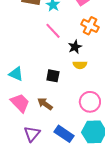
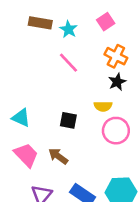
black star: (75, 47) -> (117, 82), moved
pink circle: (90, 102) -> (116, 131), moved

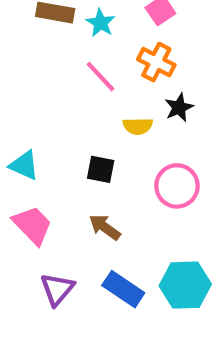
orange cross: (116, 56) -> (156, 62), moved
yellow semicircle: (103, 106) -> (138, 126), moved
brown arrow: (58, 156) -> (105, 227), moved

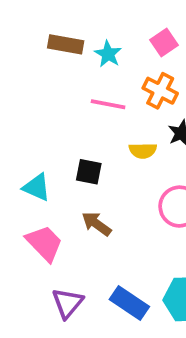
pink line: (101, 77) -> (108, 104), turned -36
black square: (101, 169) -> (89, 172), moved
brown arrow: (105, 227) -> (96, 224), moved

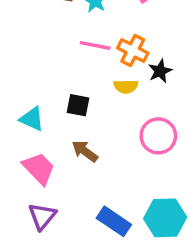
orange cross: (160, 91) -> (133, 51), moved
purple triangle: (68, 303) -> (42, 216), moved

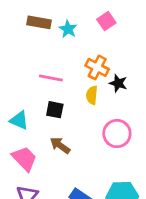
pink line: (95, 45) -> (51, 78), moved
black star: (160, 71) -> (118, 83), turned -30
yellow semicircle: (126, 86) -> (92, 95), turned 96

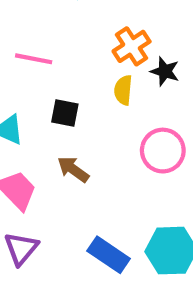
orange cross: (97, 67) -> (132, 46), turned 30
pink line: (51, 78) -> (34, 59), moved

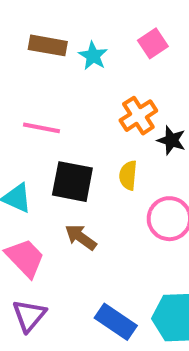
yellow semicircle: (123, 90) -> (128, 175), moved
black square: (65, 113) -> (72, 182), size x1.5

